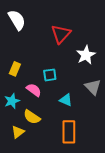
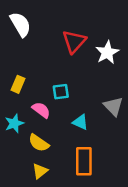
white star: (86, 55) -> (107, 52), moved
yellow triangle: (18, 132) -> (40, 171), moved

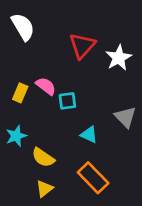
pink semicircle: (41, 110) -> (46, 86), moved
orange rectangle: (84, 161) -> (93, 178), turned -44

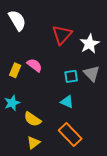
cyan square: (67, 101) -> (71, 76), moved
gray triangle: (125, 117) -> (92, 73), moved

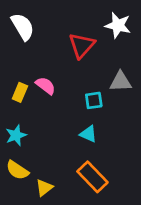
white star: (90, 44) -> (118, 25), moved, turned -30
gray triangle: (92, 73) -> (121, 82), moved, turned -48
yellow semicircle: (32, 119) -> (17, 170), moved

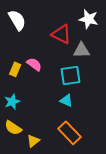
red triangle: (82, 45) -> (61, 34), turned -45
gray triangle: (121, 82) -> (82, 50), moved
cyan square: (94, 100) -> (70, 75), size x1.5

